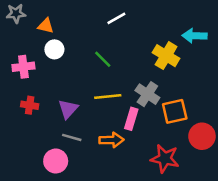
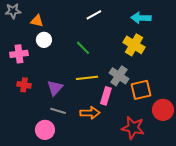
cyan arrow: (195, 36) -> (141, 18), moved

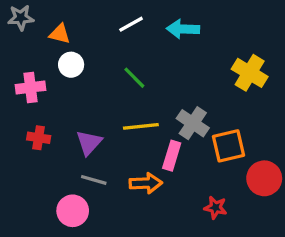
white line: (94, 15) -> (131, 24), moved
cyan arrow: (141, 18) -> (183, 29), moved
yellow cross: (134, 45) -> (250, 73), moved
red star: (133, 128) -> (216, 208), size x0.6

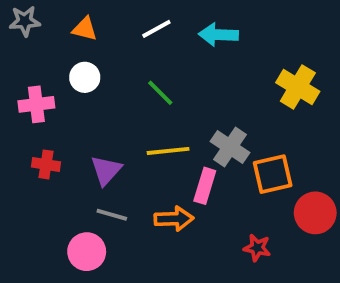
orange triangle: (60, 34) -> (85, 29), moved

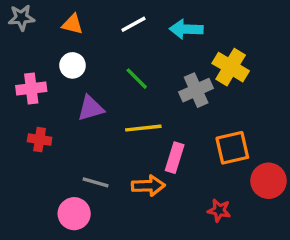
yellow cross: (298, 87) -> (231, 67), moved
gray cross: (230, 147) -> (196, 90), moved, turned 32
purple triangle: (106, 170) -> (91, 108), moved, turned 32

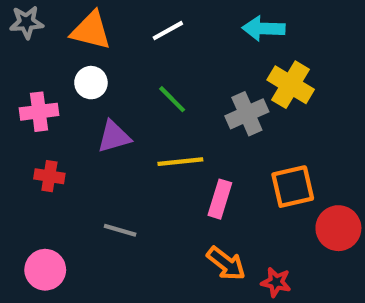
orange triangle: (72, 24) -> (91, 31), size x1.5
cyan arrow: (186, 29) -> (264, 29), moved
orange arrow: (148, 186) -> (226, 263), moved, turned 40
red star: (219, 210) -> (276, 282), moved
pink circle: (74, 214) -> (45, 270), moved

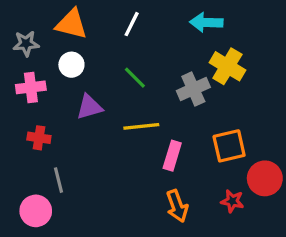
gray star: (27, 22) -> (26, 44), moved
white line: (168, 31) -> (132, 24), turned -35
gray line: (120, 230) -> (58, 180), moved, turned 60
orange arrow: (226, 263) -> (177, 206), turned 32
red star: (276, 282) -> (232, 201), moved

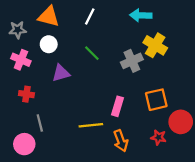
pink cross: (31, 87) -> (21, 60), turned 30
yellow line: (141, 126) -> (91, 125), moved

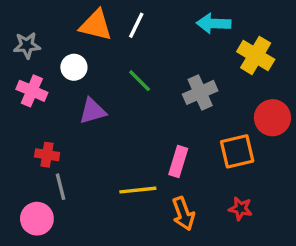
orange triangle: (49, 17) -> (96, 25), moved
yellow cross: (155, 45) -> (256, 55), moved
red cross: (26, 94) -> (47, 155), moved
red circle: (181, 122) -> (272, 118), moved

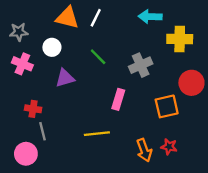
yellow cross: (256, 55) -> (180, 39), turned -30
pink rectangle: (178, 161) -> (118, 99), moved
orange arrow: (183, 214) -> (144, 150), moved

